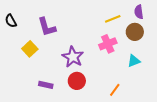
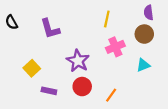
yellow line: (113, 19) -> (107, 19), moved, turned -56
yellow square: (30, 49) -> (32, 68), moved
orange line: (115, 90) -> (111, 95), moved

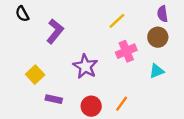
yellow line: (107, 19) -> (117, 21), turned 35
black semicircle: (11, 22) -> (22, 14), moved
purple L-shape: (50, 29) -> (55, 31), turned -125
red circle: (82, 87) -> (91, 106), moved

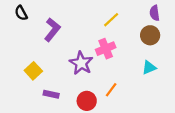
pink cross: (126, 51) -> (106, 49), moved
orange line: (122, 104) -> (111, 90), moved

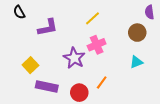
purple semicircle: (155, 13) -> (149, 12), moved
yellow line: (111, 20) -> (93, 18), moved
purple L-shape: (52, 30) -> (48, 27), turned 40
purple rectangle: (51, 94) -> (47, 87), size x1.5

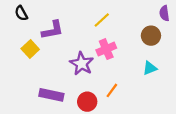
yellow square: (30, 65) -> (30, 49), moved

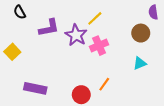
yellow square: (30, 49) -> (12, 52), moved
purple star: (82, 64) -> (76, 35), moved
purple rectangle: (51, 95) -> (35, 88), moved

